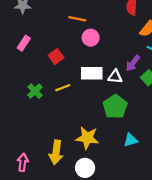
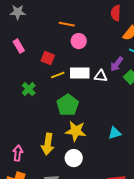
pink rectangle: (24, 43) -> (19, 46), turned -64
red square: (56, 57) -> (48, 58), turned -32
yellow line: (63, 88) -> (58, 75), moved
green pentagon: (115, 107) -> (68, 105), moved

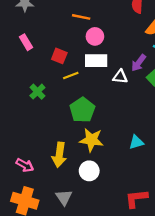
white rectangle: (80, 73) -> (96, 61), moved
pink arrow: (18, 153) -> (25, 165), turned 112

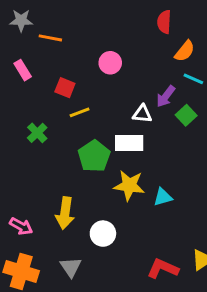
orange line: (81, 17) -> (50, 38), moved
white rectangle: (96, 61) -> (129, 143), moved
yellow star: (91, 140) -> (129, 185), moved
red L-shape: (136, 198) -> (163, 269), turned 30

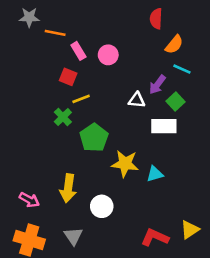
pink rectangle: (23, 70) -> (78, 51), moved
green cross: (37, 133) -> (63, 117), moved
white rectangle: (129, 143) -> (164, 126), moved

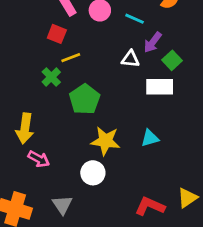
cyan line: (182, 69) -> (135, 19), moved
yellow star: (125, 164) -> (105, 141), moved
yellow arrow: (68, 188) -> (25, 128), moved
pink arrow: (29, 200) -> (39, 159), moved

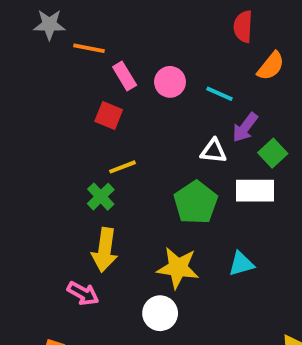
yellow line: (71, 58) -> (123, 167), moved
green cross: (51, 77) -> (101, 197), moved
green pentagon: (85, 99) -> (196, 202), moved
yellow arrow: (25, 128) -> (105, 250), moved

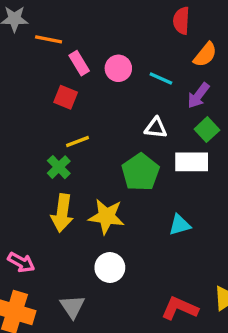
purple arrow: (245, 127) -> (198, 96), moved
yellow star: (178, 268) -> (106, 216), moved
pink arrow: (83, 293) -> (21, 262), moved

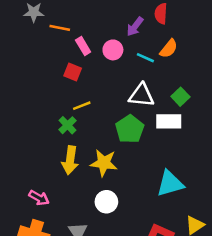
orange semicircle: (205, 55) -> (169, 49), moved
purple arrow: (198, 96) -> (135, 27), moved
white triangle: (156, 128) -> (141, 95), size x1.5
cyan triangle: (180, 225) -> (170, 184), moved, size x1.6

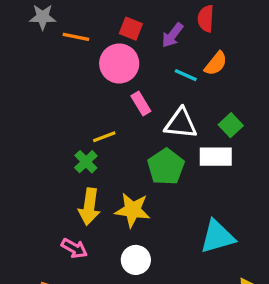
pink rectangle: (83, 46) -> (141, 103), moved
pink circle: (113, 50) -> (119, 64), moved, size x1.5
red square: (73, 72) -> (131, 29), moved
pink arrow: (39, 198) -> (74, 248), moved

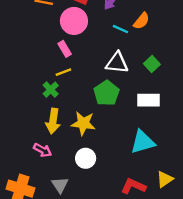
pink rectangle: (141, 103) -> (65, 49), moved
white rectangle: (216, 157) -> (148, 100), moved

